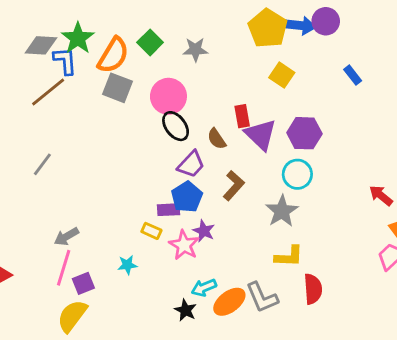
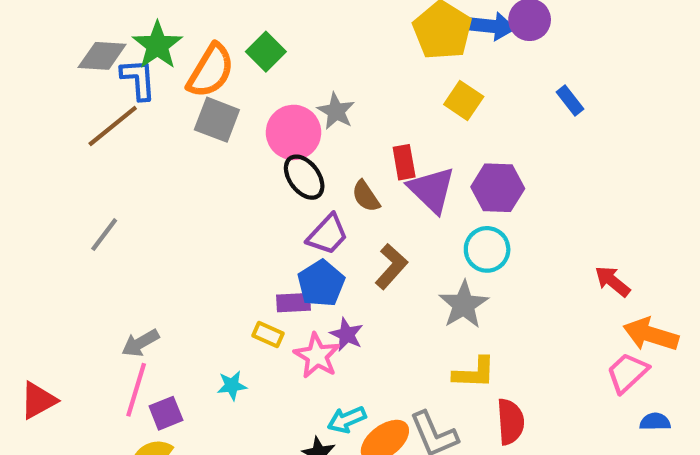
gray star: (195, 50) -> (336, 111), moved, turned 30

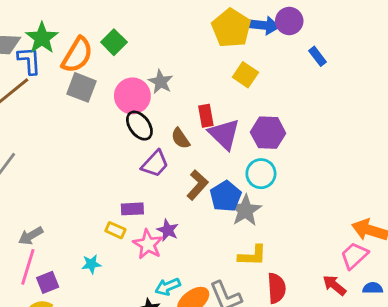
blue rectangle: (570, 101) -> (317, 56), moved
red arrow: (612, 281) -> (334, 285), moved
blue pentagon: (321, 283) -> (226, 196), moved

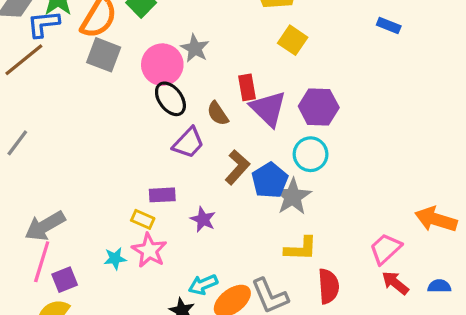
blue rectangle: (317, 56) -> (389, 26), moved, turned -30
blue L-shape: (29, 61) -> (43, 24), turned -92
gray arrow: (31, 236) -> (45, 226), size x1.4
pink star: (148, 244) -> (149, 250), moved
pink trapezoid: (354, 256) -> (385, 249), moved

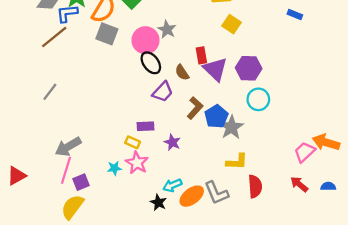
cyan circle: (311, 154) -> (258, 99), moved
pink trapezoid: (385, 249) -> (305, 152), moved

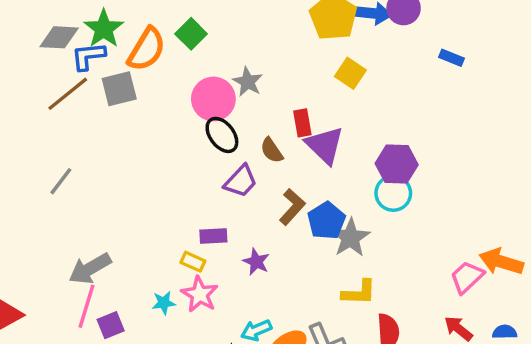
gray square: (107, 34) -> (119, 89), moved, turned -35
purple hexagon: (249, 68) -> (397, 164), moved

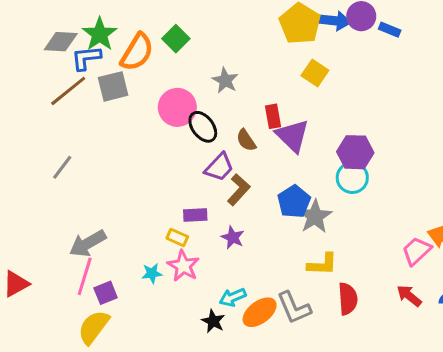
blue rectangle: (452, 58) -> (390, 30), moved
pink circle: (213, 99) -> (177, 107), moved
brown L-shape: (292, 207) -> (239, 190), moved

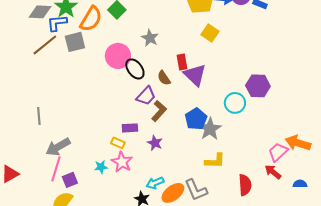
purple hexagon: (355, 152) -> (258, 86), moved
gray line: (62, 167) -> (39, 116), moved, turned -42
red arrow: (409, 296) -> (273, 172), moved
red semicircle: (348, 299) -> (245, 185), moved

